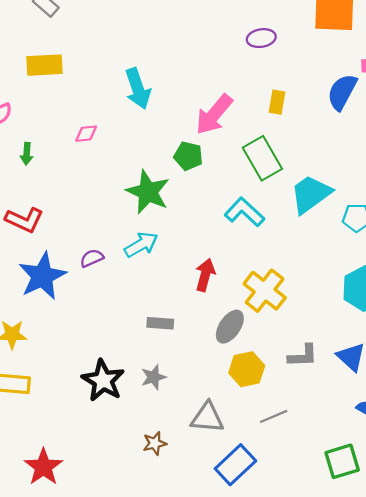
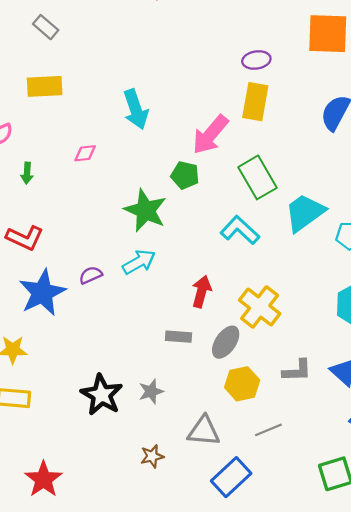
yellow rectangle: (277, 102) -> (255, 102), moved, size x1.6
gray rectangle: (160, 323) -> (178, 337), moved

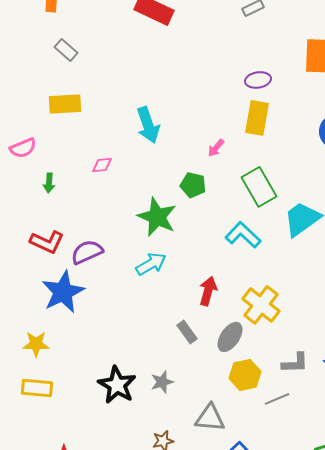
pink arrow: (210, 135) -> (216, 148), size x0.5
purple semicircle: (91, 275) -> (87, 252), moved, size x1.5
gray rectangle: (178, 337) -> (187, 332), turned 50
gray line: (268, 430) -> (277, 399), moved

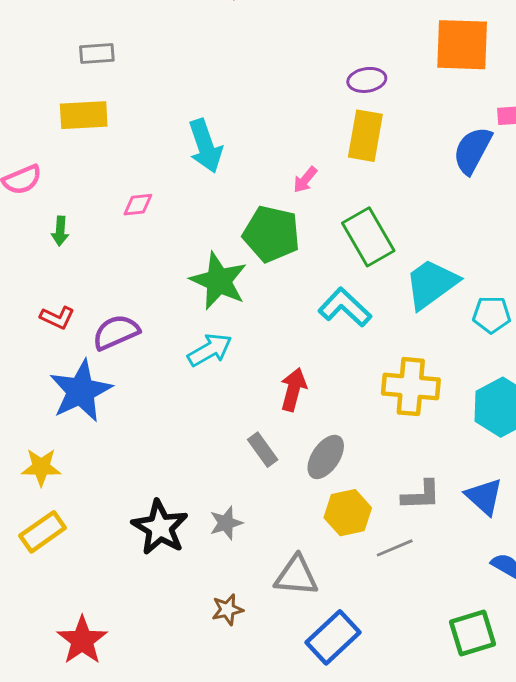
gray rectangle: (66, 50) -> (97, 54), moved, turned -45
green pentagon: (193, 185) -> (271, 234), size x1.5
red L-shape: (47, 242) -> (57, 318), size x0.7
yellow cross: (261, 305) -> (411, 387), moved, turned -33
yellow rectangle: (37, 388) -> (43, 532), turned -40

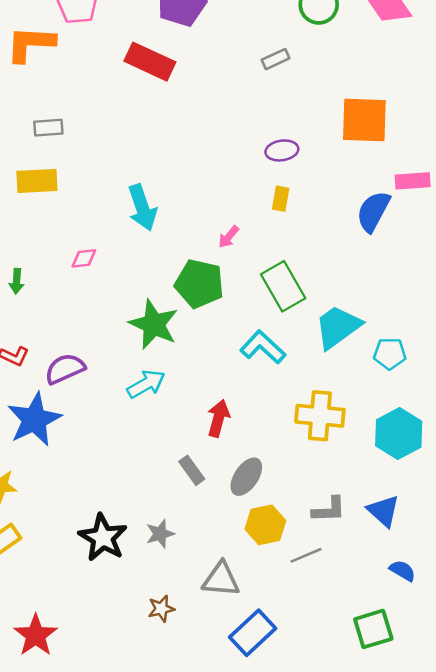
yellow rectangle: (365, 136) -> (281, 199), size x0.6

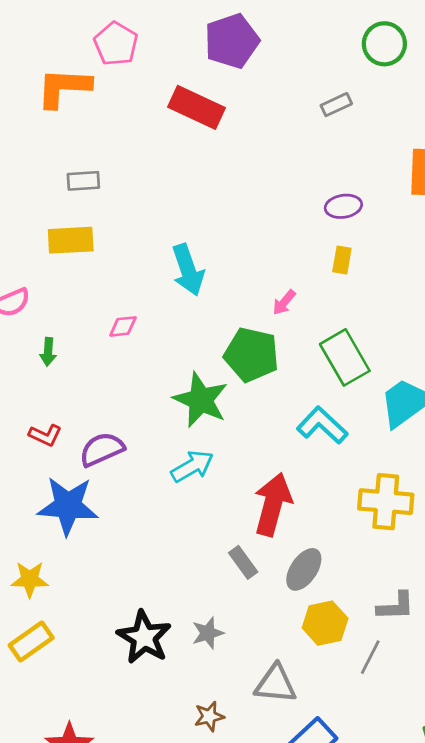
red arrow: (218, 418) -> (273, 504), size x1.5
blue star: (34, 420) -> (68, 506), turned 30
gray line: (306, 555) -> (370, 657), turned -40

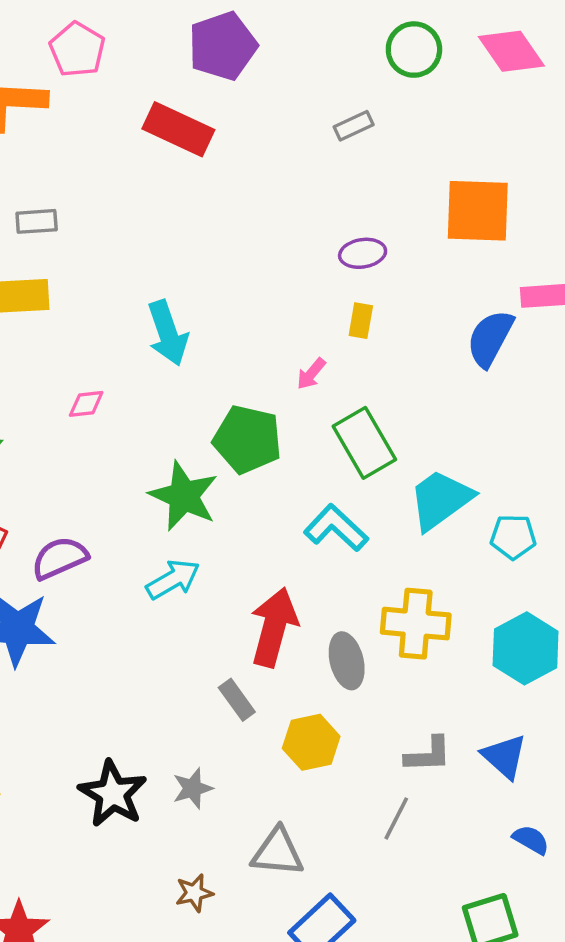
pink arrow: (284, 302) -> (311, 374), moved
gray ellipse: (304, 569) -> (347, 661), moved, turned -48
yellow hexagon: (325, 623) -> (311, 742), moved

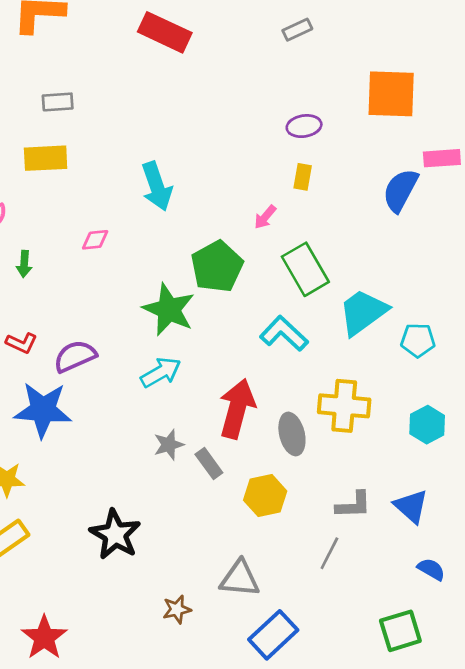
green pentagon: (247, 439) -> (217, 267), turned 30
cyan hexagon: (526, 648) -> (427, 425), size x0.7
gray star: (192, 788) -> (169, 445), moved

